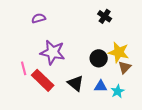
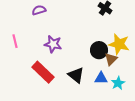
purple star: (53, 52) -> (53, 44), size x0.7
brown triangle: (125, 67) -> (111, 59), moved
pink line: (24, 68) -> (15, 41), moved

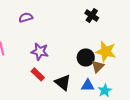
red rectangle: (43, 72) -> (38, 74), moved, size x0.6

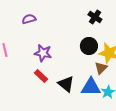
black circle: (86, 57) -> (89, 46), moved
blue triangle: (88, 85) -> (91, 87), size x1.5

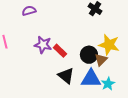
black circle: (89, 46) -> (89, 55), moved
red rectangle: (41, 76) -> (60, 51), moved

